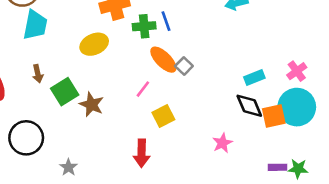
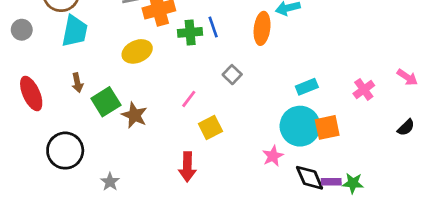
orange ellipse: (163, 60) -> (262, 28), moved, turned 52
pink cross: (297, 71) -> (364, 89), moved
black diamond: (249, 106) -> (310, 178), moved
cyan circle: (297, 107) -> (300, 126), moved

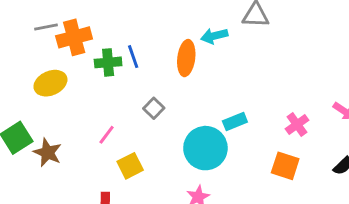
cyan circle: (300, 126) -> (205, 148), moved
orange square: (327, 127) -> (285, 166), moved, turned 30

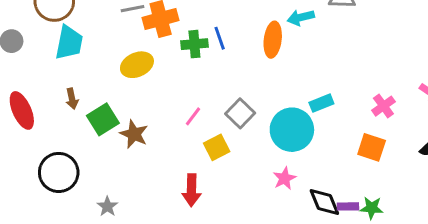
gray square: (154, 108) -> (240, 113), moved, size x1.4

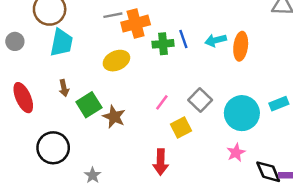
cyan arrow: (301, 17) -> (216, 40), moved
orange ellipse: (273, 40) -> (241, 46), moved
cyan rectangle: (321, 103) -> (279, 104), moved

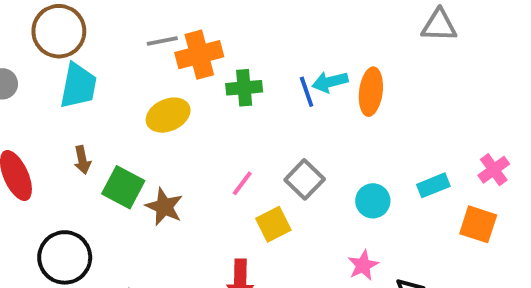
blue line: (183, 39) -> (307, 92), moved
green square: (89, 105) -> (123, 187), turned -30
cyan circle: (242, 113) -> (373, 201), size x0.6

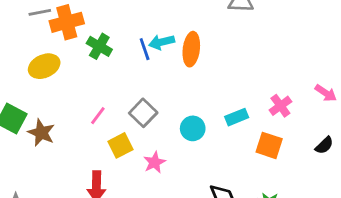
green cross: (244, 88) -> (99, 46), turned 35
pink star: (363, 265) -> (154, 162), moved

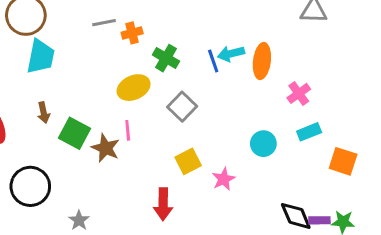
orange cross: (67, 22) -> (132, 33), size x0.6
yellow ellipse: (44, 66) -> (134, 88), moved
pink cross: (280, 106) -> (299, 93), moved
gray square: (143, 113) -> (182, 107), moved
pink line: (98, 116) -> (128, 130), moved, turned -42

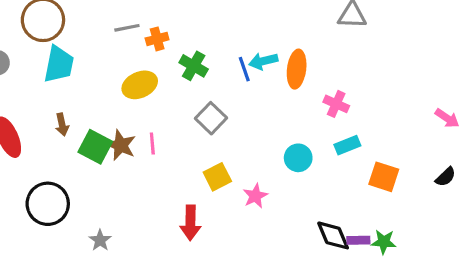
yellow ellipse: (134, 88) -> (140, 85), moved
pink cross: (299, 93) -> (336, 104), turned -30
brown star: (106, 148) -> (121, 145), moved

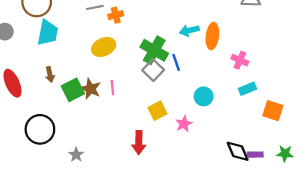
green cross: (194, 66) -> (154, 50), moved, size x1.4
blue line: (244, 69) -> (176, 62), moved
green square: (95, 147) -> (73, 90), turned 35
cyan circle: (298, 158) -> (204, 96), moved
green star: (384, 242) -> (285, 154), moved

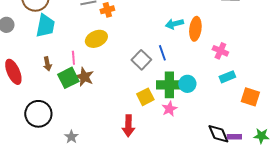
green cross: (154, 50) -> (169, 85), moved, turned -30
pink line: (112, 88) -> (73, 58), moved

